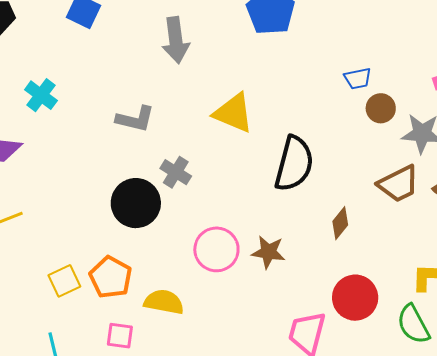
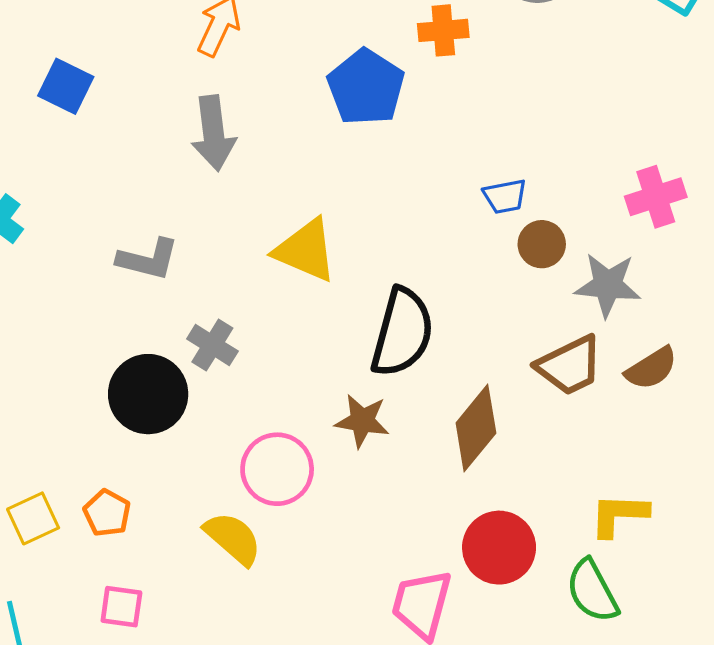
brown diamond: (340, 223) -> (476, 428), size x1.6
brown star: (268, 252) -> (362, 421), moved
orange pentagon: (111, 277) -> (107, 513), size x0.7
yellow semicircle: (164, 302) -> (233, 538), moved, turned 30

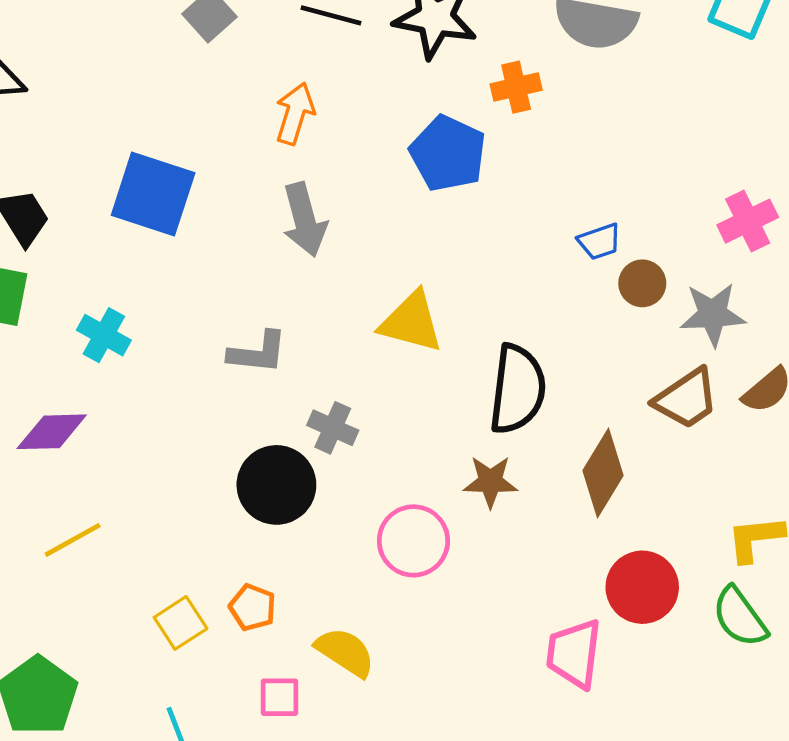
blue square: (66, 86) -> (153, 194), size x1.6
yellow semicircle: (233, 538) -> (345, 652), moved

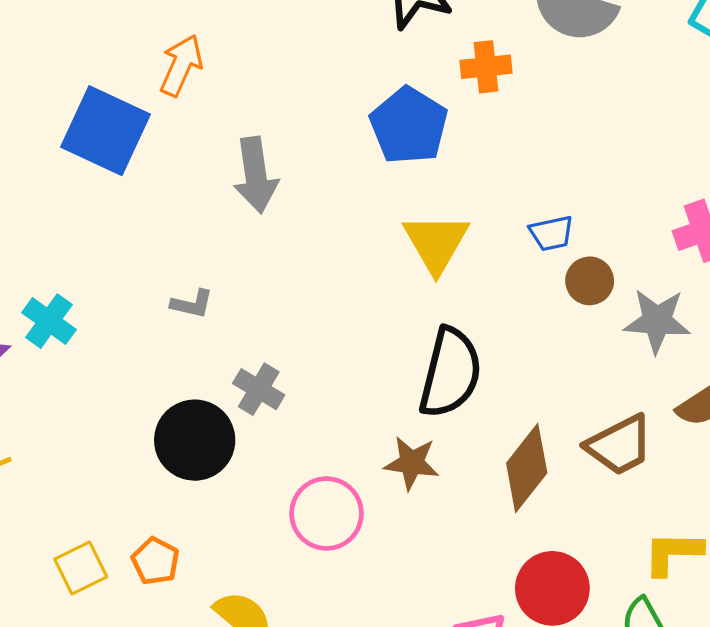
orange arrow: (295, 114) -> (181, 65), moved
yellow triangle: (411, 322) -> (436, 243), moved, turned 38
cyan cross: (104, 335) -> (49, 321), moved
gray L-shape: (258, 353) -> (192, 304), size x0.7
brown trapezoid: (686, 399) -> (619, 445), moved

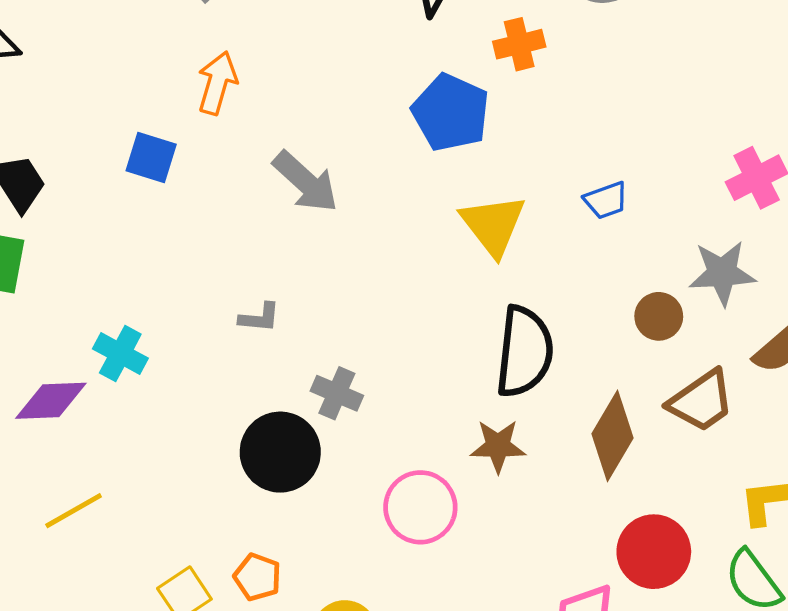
blue square: (106, 131) -> (151, 158), size x0.6
gray arrow: (256, 175) -> (306, 182), turned -32
brown circle: (590, 281) -> (659, 316), moved

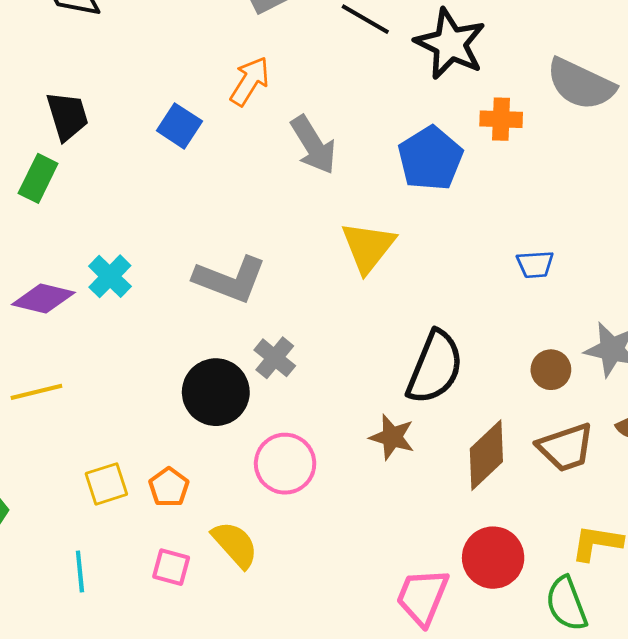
gray arrow: (306, 182) -> (313, 145), moved
yellow triangle: (493, 225) -> (368, 247), moved
gray L-shape: (260, 318) -> (230, 279), size x2.0
pink circle: (420, 507) -> (285, 464), moved

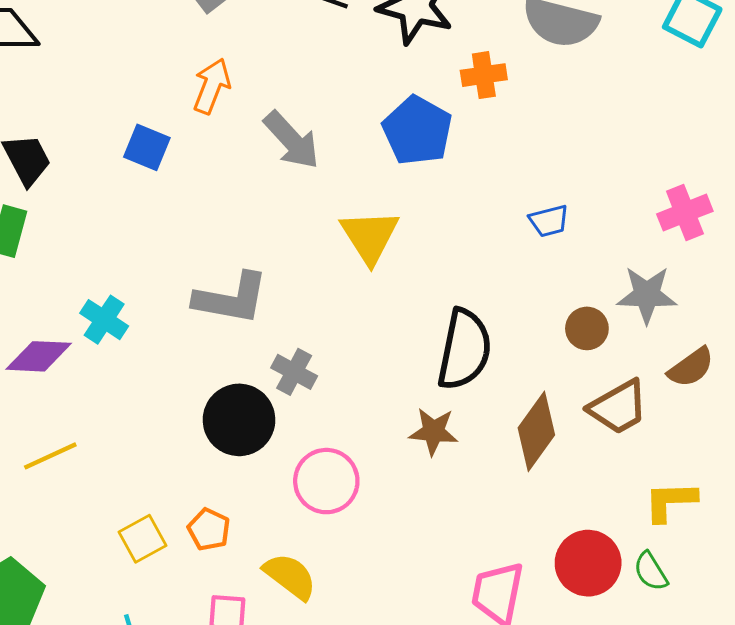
red circle: (493, 558) -> (588, 563), moved
green semicircle: (566, 604) -> (651, 571), size x0.7

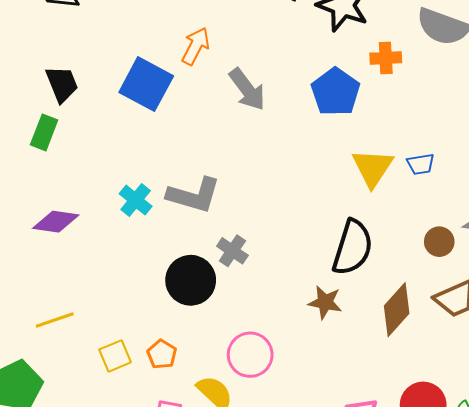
blue square: (147, 147) -> (146, 84), size x1.6
yellow triangle: (370, 236) -> (373, 168), moved
cyan cross: (104, 320) -> (136, 200), moved
yellow line: (50, 456) -> (55, 320), moved
pink circle: (326, 481) -> (250, 355), moved

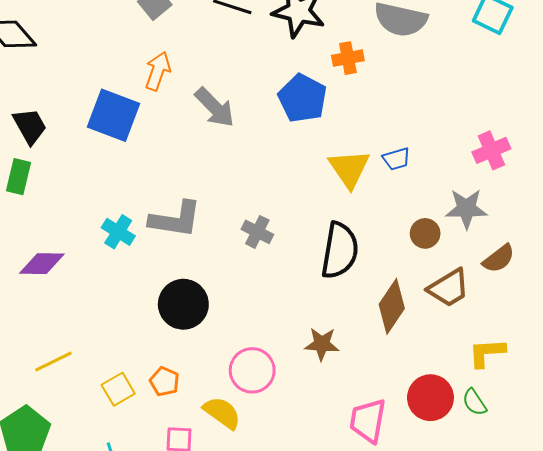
gray cross: (232, 251) -> (257, 232), moved
brown star: (325, 302) -> (322, 344), moved

